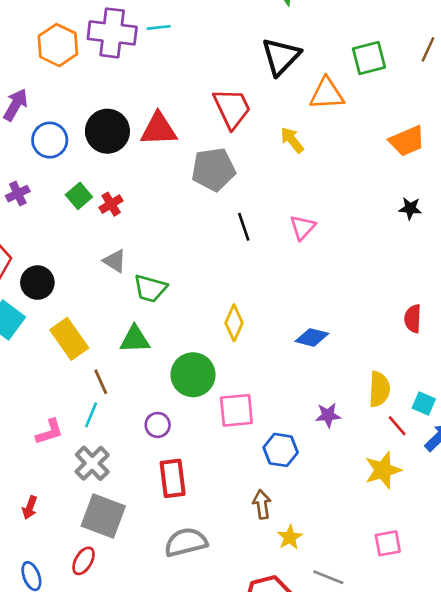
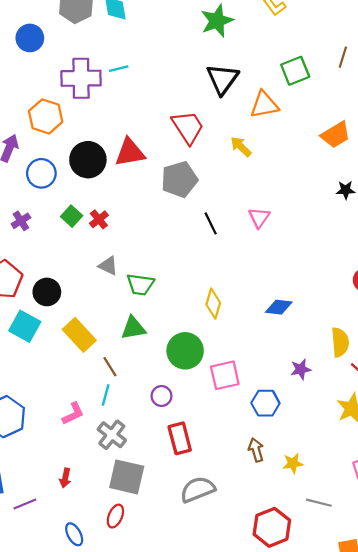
orange hexagon: (58, 45) -> (46, 116), moved
yellow star: (290, 537) -> (293, 463), moved, turned 30

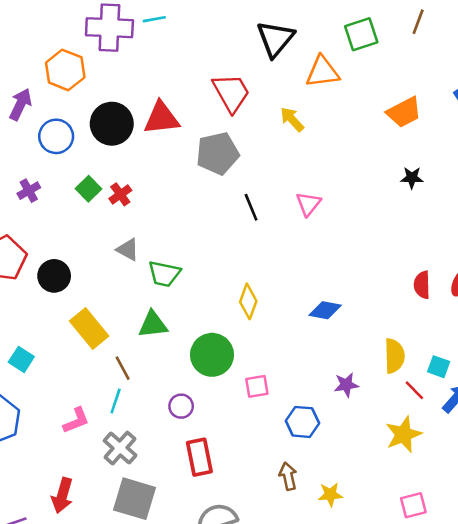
cyan square: (25, 326) -> (21, 359), moved, size x0.7
pink square: (225, 375) -> (257, 386), size x0.7
red arrow: (65, 478) -> (62, 495), size x1.5

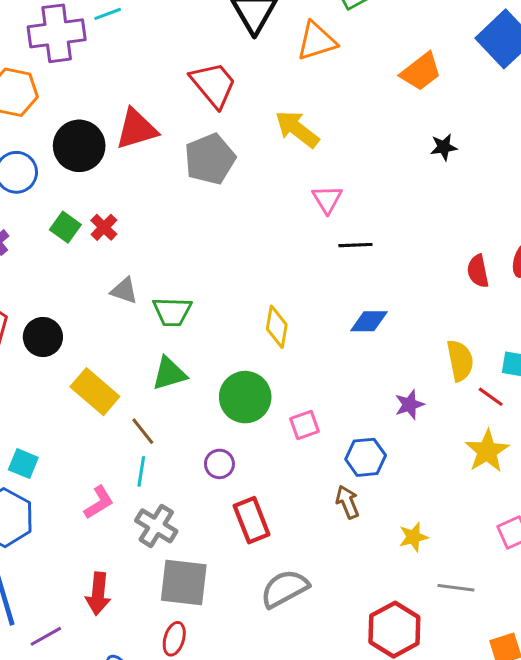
yellow arrow: (292, 119) -> (297, 129), moved, size x1.4
black line: (251, 207) -> (355, 245), moved, turned -60
cyan square: (21, 359) -> (23, 464), moved
brown arrow: (288, 476) -> (347, 502), moved

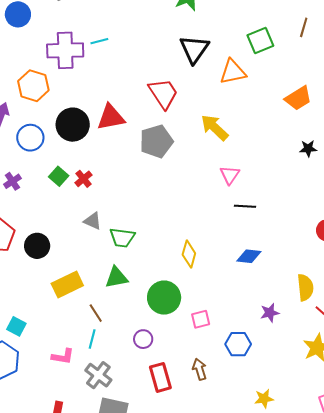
yellow rectangle: (95, 392) -> (67, 284), turned -72
brown arrow: (347, 502) -> (200, 369), moved
pink L-shape: (99, 503) -> (63, 356), turned 35

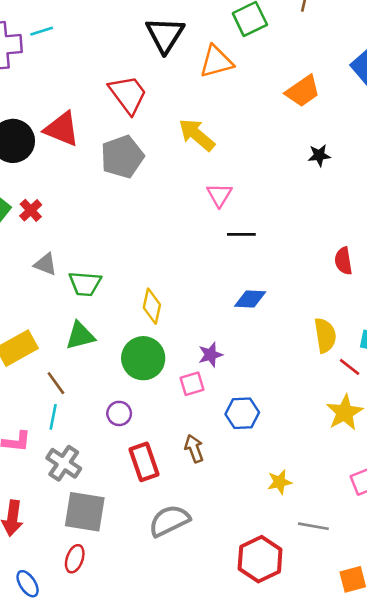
red triangle: (111, 117) -> (62, 129), turned 36
yellow diamond: (189, 254) -> (152, 306), moved
purple star: (270, 313) -> (210, 355), moved

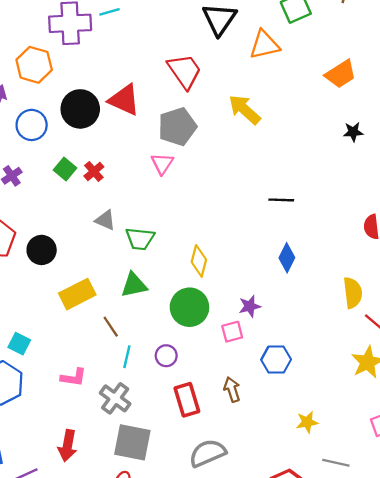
pink triangle: (219, 195) -> (162, 164), moved
blue diamond: (250, 299) -> (287, 258), turned -68
cyan line: (53, 417) -> (127, 357), moved

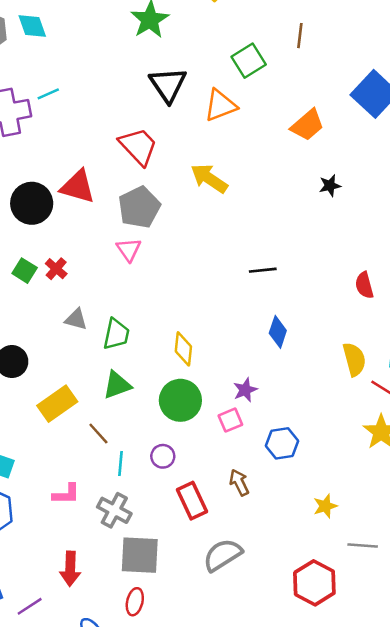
green trapezoid: (140, 239) -> (116, 334), turned -76

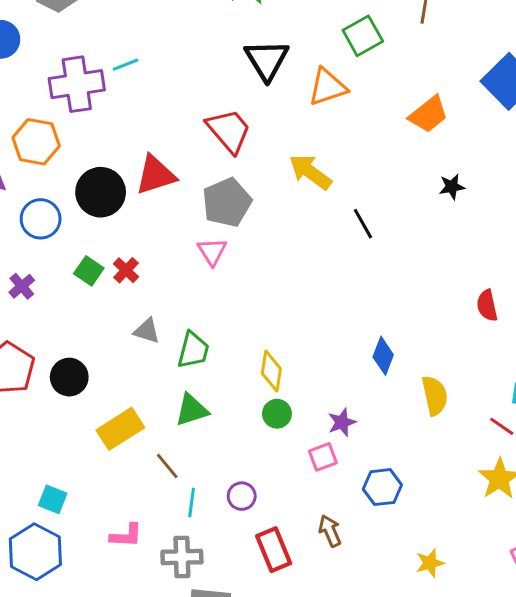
red triangle: (78, 187) -> (156, 175), turned -36
black line: (263, 270) -> (363, 224), moved, turned 64
yellow semicircle: (354, 359) -> (435, 396), moved
green circle: (180, 400) -> (277, 414), moved, size x0.6
gray cross: (114, 510) -> (182, 557), turned -32

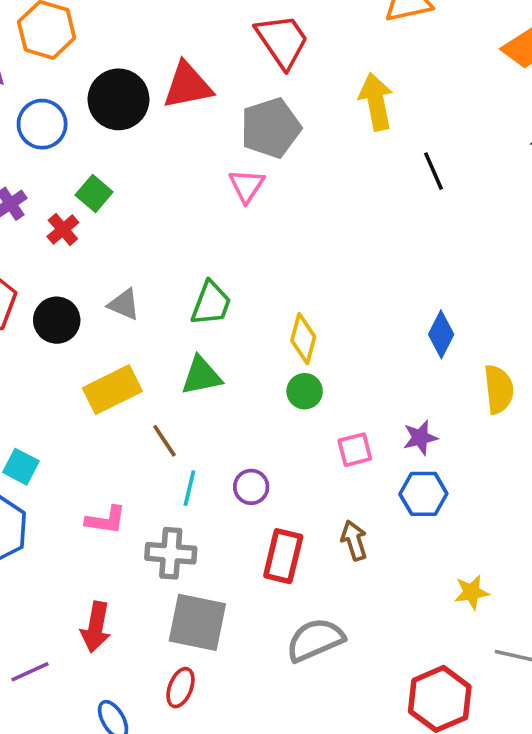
yellow arrow: (310, 172) -> (376, 102), turned 36
red cross: (126, 270) -> (63, 230), moved
gray triangle: (147, 331) -> (124, 304), moved
purple star: (342, 422) -> (420, 438), moved
red rectangle: (274, 550) -> (283, 556), turned 30

